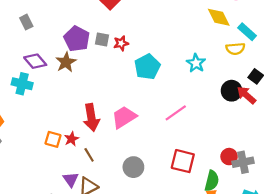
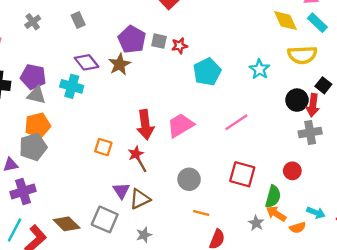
cyan rectangle: (247, 32) -> (317, 23), moved
yellow semicircle: (235, 49) -> (302, 55), size x1.4
red arrow: (246, 95) -> (313, 105), turned -126
red star: (71, 139) -> (136, 154), moved
gray cross: (243, 162) -> (310, 132), moved

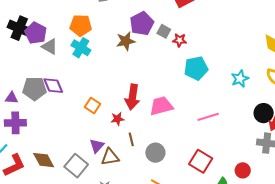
purple diamond: (87, 62) -> (53, 86), moved
purple pentagon: (33, 77) -> (36, 33), moved
orange pentagon: (38, 125) -> (81, 25), moved
brown line: (142, 165) -> (131, 139), moved

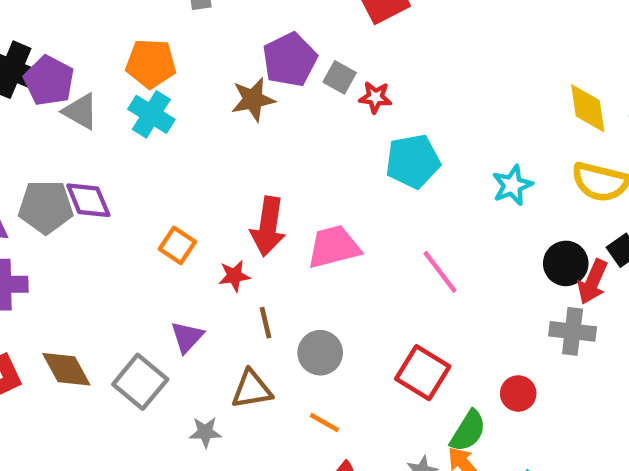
pink line: (208, 117) -> (440, 272), turned 70
brown triangle: (110, 157) -> (252, 389), moved

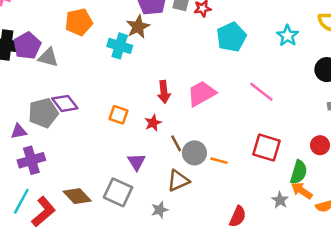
purple pentagon: (49, 81) -> (27, 46), turned 30
cyan cross: (151, 114) -> (120, 46), moved
red arrow: (268, 226) -> (164, 92), size x0.7
gray circle: (320, 353) -> (194, 153), moved
orange line: (324, 423) -> (219, 161), moved

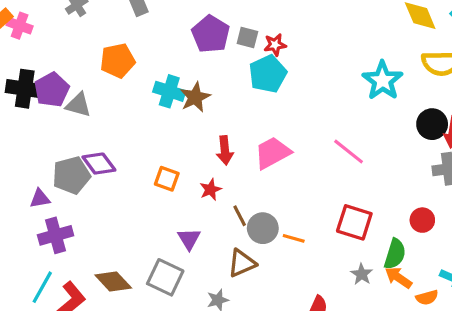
brown star: (138, 27) -> (195, 97), moved
cyan star: (288, 36) -> (383, 81), size x1.4
cyan pentagon: (231, 37) -> (268, 74), moved
gray star: (280, 200) -> (362, 274), moved

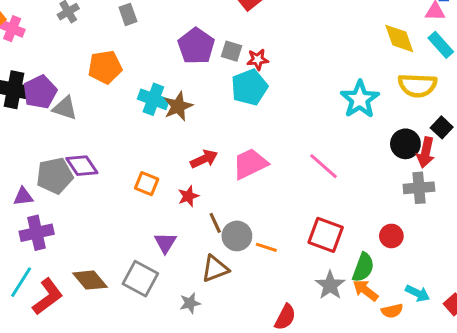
red arrow: (225, 150) -> (204, 159), turned -112
gray star: (362, 274) -> (330, 285), size x1.4

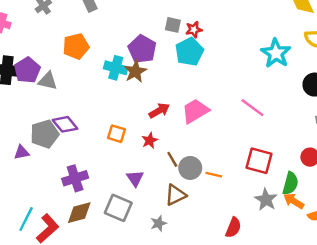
purple pentagon: (196, 46) -> (142, 49), moved
purple cross: (37, 233) -> (75, 178), moved
brown diamond: (90, 280) -> (79, 213), turned -60

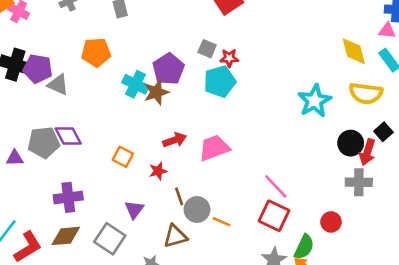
purple pentagon: (27, 70) -> (38, 69), turned 30
pink line: (252, 108) -> (276, 186), moved

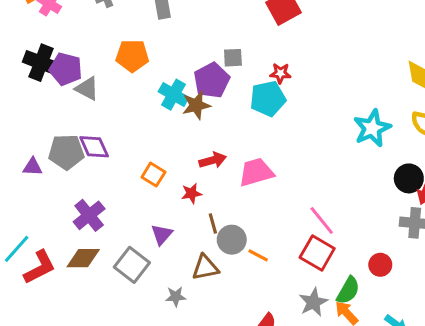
gray square: (207, 49) -> (233, 58), moved, turned -30
purple cross: (68, 197) -> (89, 215), turned -36

